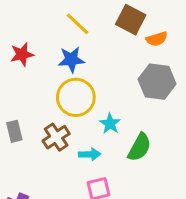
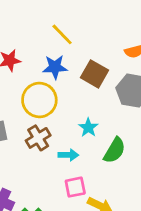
brown square: (131, 20) -> (95, 74), moved
yellow circle: (76, 97) -> (39, 100), moved

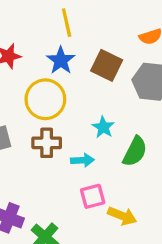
yellow line: (62, 34) -> (67, 23), turned 35
blue star: (55, 67) -> (61, 60), turned -30
brown cross: (38, 138) -> (47, 143), turned 35

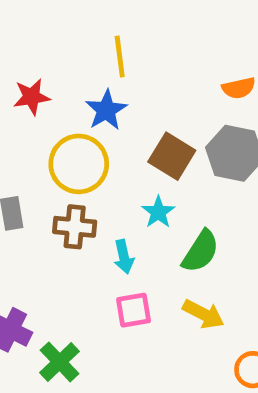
brown square: (107, 65) -> (172, 156), moved
cyan arrow: (82, 160) -> (124, 257), turned 75
yellow arrow: (122, 216) -> (203, 314), moved

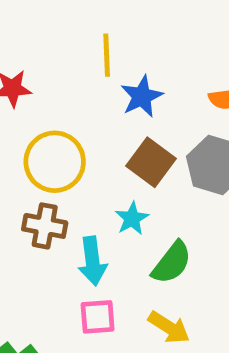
blue star: (106, 110) -> (142, 97), moved
cyan arrow: (124, 257) -> (92, 261), size x1.4

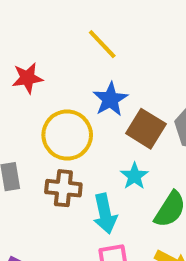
yellow line: (107, 55) -> (102, 44), turned -36
blue star: (142, 97) -> (110, 99), moved

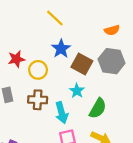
red star: (27, 78) -> (16, 59), moved
yellow circle: (67, 135) -> (38, 70), size x0.7

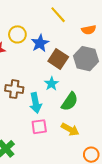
yellow line: (55, 18) -> (58, 15), moved
yellow circle: (38, 70) -> (17, 34), moved

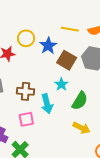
yellow line: (58, 15) -> (70, 29), moved, turned -36
pink square: (39, 127) -> (26, 119), moved

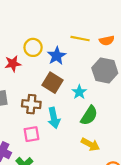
brown square: (67, 60) -> (53, 83), moved
cyan star: (61, 84) -> (79, 92), moved

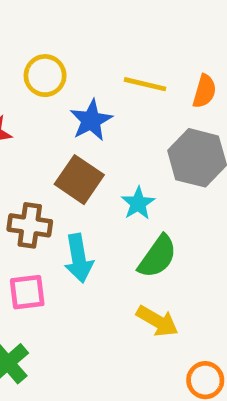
orange semicircle: (107, 41) -> (204, 91), turned -64
yellow circle: (33, 47) -> (45, 76), moved

